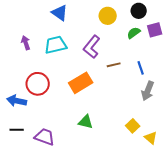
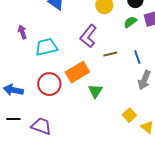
cyan trapezoid: (56, 45) -> (46, 47), moved
red circle: (38, 84) -> (49, 84), moved
green triangle: (86, 122) -> (95, 91), moved, turned 49

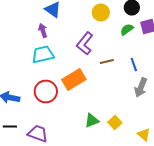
purple arrow: (22, 32) -> (43, 30), moved
green triangle: (95, 91) -> (92, 120), moved, turned 35
yellow square: (129, 115) -> (115, 122), moved

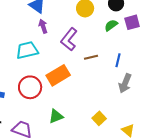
purple arrow: (43, 30) -> (43, 26), moved
blue line: (134, 64) -> (118, 60), turned 32
green triangle: (92, 120) -> (56, 116), moved

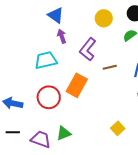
orange rectangle: (58, 75) -> (77, 85), turned -30
green triangle: (56, 116) -> (64, 133), moved

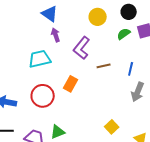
orange rectangle: (77, 85) -> (71, 84), size x0.7

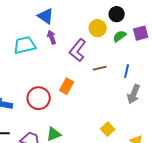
black circle: (129, 12) -> (117, 14), moved
yellow circle: (98, 17) -> (98, 28), moved
cyan trapezoid: (40, 59) -> (25, 45), moved

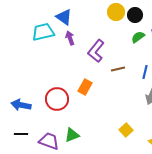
yellow circle: (98, 28) -> (116, 12), moved
cyan trapezoid: (25, 45) -> (43, 32), moved

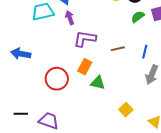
purple L-shape: (96, 51) -> (85, 39), moved, turned 60
blue arrow: (21, 105) -> (21, 54), moved
green triangle: (72, 135) -> (98, 83), moved, turned 35

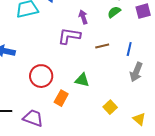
green semicircle: (138, 17) -> (114, 12), moved
purple arrow: (70, 18) -> (83, 17), moved
orange rectangle: (85, 67) -> (61, 98), moved

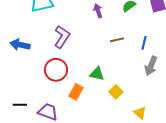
purple L-shape: (69, 36) -> (62, 37), moved, turned 115
yellow square: (110, 107) -> (116, 92), moved
yellow triangle: (139, 119) -> (140, 113), moved

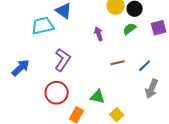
blue line: (144, 43) -> (145, 66), turned 32
blue arrow: (20, 45) -> (21, 68), turned 126

